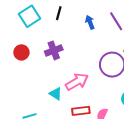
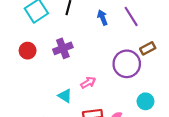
pink arrow: (77, 82) -> (88, 83), size x0.6

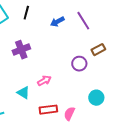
blue arrow: (102, 18) -> (57, 22), turned -96
purple circle: (127, 64) -> (79, 64), size x0.6

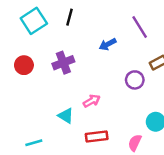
blue arrow: (57, 22) -> (108, 44), moved
pink semicircle: (69, 114) -> (135, 143), moved

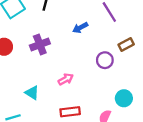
cyan triangle: (66, 116) -> (32, 93), moved

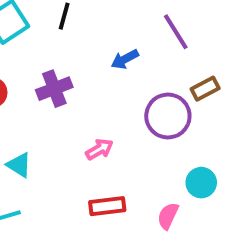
purple circle: (105, 60) -> (168, 116), size x1.5
cyan triangle: (32, 93) -> (19, 165), moved

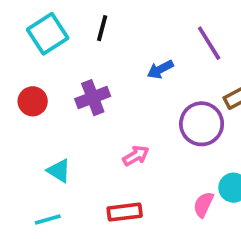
red rectangle: (107, 206) -> (125, 212), moved
pink semicircle: (168, 216) -> (203, 205), moved

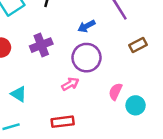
purple circle: (202, 124) -> (87, 58), moved
pink semicircle: (203, 205) -> (115, 92), moved

